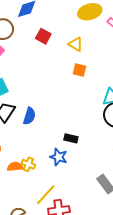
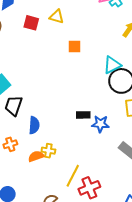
yellow triangle: (76, 44) -> (57, 17), moved
blue semicircle: (29, 116) -> (34, 125), moved
blue star: (59, 157) -> (100, 124), moved

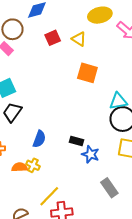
red square: (31, 23) -> (53, 38), turned 35
orange square: (75, 47) -> (87, 73), size x1.5
blue semicircle: (34, 125) -> (39, 139), moved

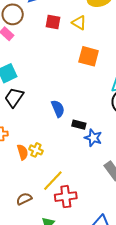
red square: (53, 38) -> (53, 22), turned 35
blue semicircle: (39, 139) -> (58, 109), moved, turned -42
orange semicircle: (20, 167) -> (23, 152), turned 77

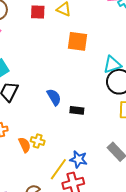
blue star: (93, 138) -> (78, 159), moved

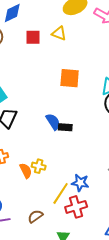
orange square: (77, 41) -> (70, 78), moved
black rectangle: (77, 110) -> (65, 127), moved

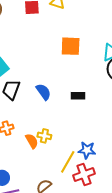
blue semicircle: (53, 122) -> (43, 92), moved
black rectangle: (65, 127) -> (78, 96), moved

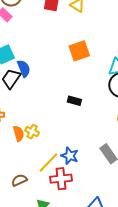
orange square: (71, 46) -> (79, 51), turned -35
blue semicircle: (43, 92) -> (24, 68), moved

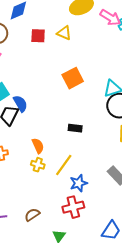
orange semicircle: (19, 133) -> (38, 146), moved
blue star: (70, 156) -> (79, 183), turned -30
yellow line: (48, 162) -> (64, 165), moved

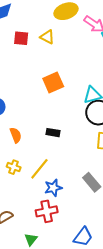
orange semicircle: (38, 146) -> (16, 135), moved

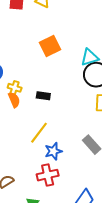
black rectangle: (53, 133) -> (43, 96), moved
yellow cross: (14, 167) -> (15, 88), moved

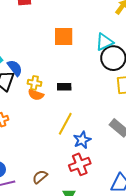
orange square: (50, 46) -> (64, 36), turned 35
orange semicircle: (14, 100) -> (36, 95), turned 140

